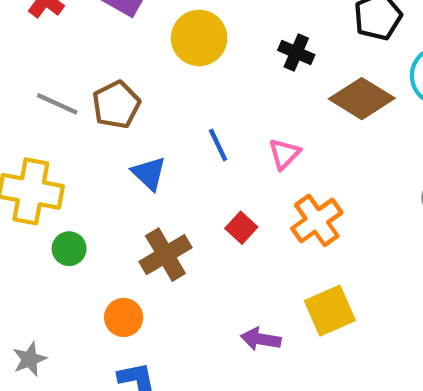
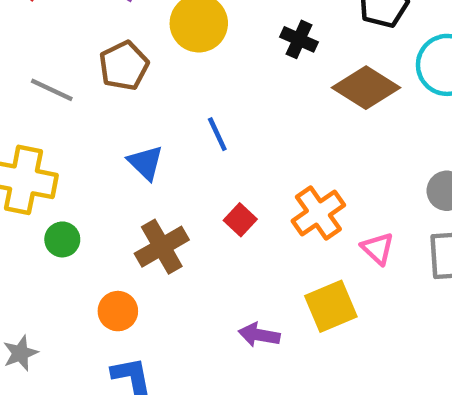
brown pentagon: (116, 105) -> (124, 66), moved
pink triangle: (284, 154) -> (378, 248), moved, turned -32

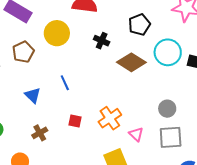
red square: (240, 220) -> (75, 121), turned -32
brown cross: (162, 247) -> (40, 133), size x0.7

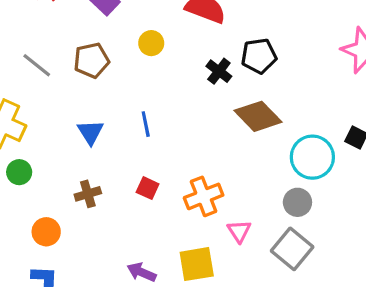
black pentagon: (139, 25) -> (259, 56), moved
yellow circle: (57, 33) -> (151, 43), size x0.6
cyan circle: (168, 52) -> (312, 157), moved
gray square: (171, 137) -> (292, 249), turned 30

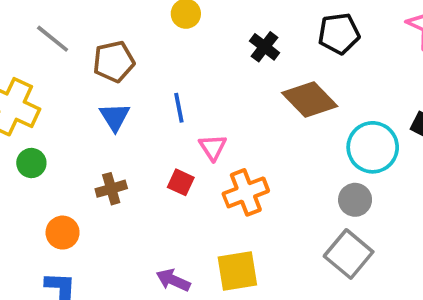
black pentagon: (259, 56) -> (339, 34), moved
brown pentagon: (91, 60) -> (114, 62), moved
pink triangle: (239, 231) -> (213, 147), moved

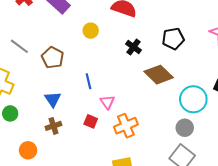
brown pentagon: (114, 62) -> (53, 58), turned -30
blue triangle: (115, 117) -> (53, 99), moved

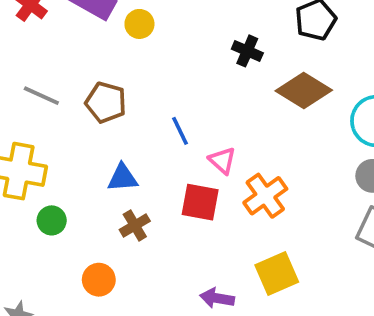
yellow circle: (91, 31) -> (139, 24), moved
blue triangle: (53, 99) -> (123, 178), turned -48
red square: (91, 121) -> (200, 202), size x1.5

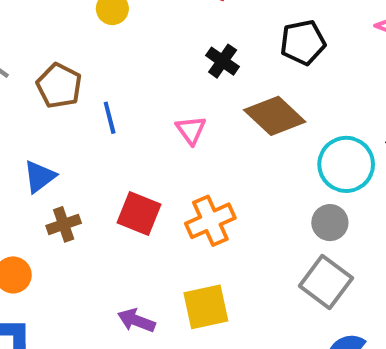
blue line: (180, 131) -> (110, 118), moved
pink triangle: (222, 160) -> (191, 130), moved
blue triangle: (123, 178) -> (40, 177), moved, turned -44

